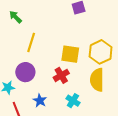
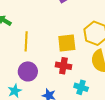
red cross: (61, 75) -> (63, 66), turned -35

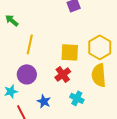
red cross: (63, 66) -> (63, 74), turned 35

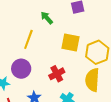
green arrow: (12, 20) -> (47, 18), moved
yellow square: (70, 52) -> (70, 42), moved

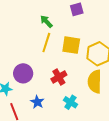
yellow line: (28, 39) -> (46, 43), moved

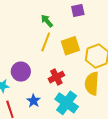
yellow square: (71, 45) -> (70, 46), turned -30
cyan cross: (70, 102) -> (67, 103), size x1.6

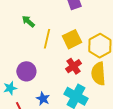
green arrow: (47, 21) -> (28, 21), moved
red cross: (56, 77) -> (74, 66), moved

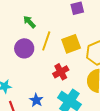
red cross: (74, 66) -> (61, 72), moved
purple circle: (26, 71) -> (24, 48), moved

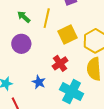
yellow line: (46, 41) -> (47, 18), moved
blue star: (36, 100) -> (39, 82), moved

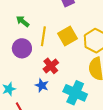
yellow line: (47, 18) -> (43, 36), moved
red cross: (60, 63) -> (51, 66), moved

